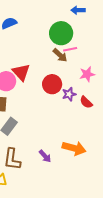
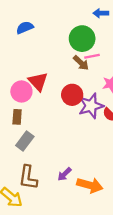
purple star: (69, 94) -> (91, 106), size x1.6
orange arrow: (74, 148) -> (90, 185), moved
purple arrow: (45, 156) -> (64, 174), turned 88

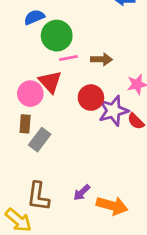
green circle: (82, 39) -> (57, 36), moved
pink line: (92, 56) -> (69, 58), moved
brown arrow: (81, 63) -> (101, 59), turned -42
gray rectangle: (25, 141) -> (40, 140), moved

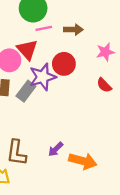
purple star: (113, 111) -> (43, 77), moved
gray rectangle: (40, 140) -> (26, 91), moved

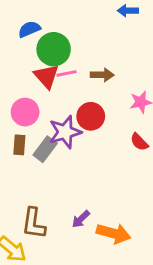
red triangle: (27, 50) -> (46, 76), moved

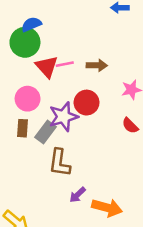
green circle: (54, 49) -> (25, 42), moved
brown L-shape: (34, 223) -> (60, 163), moved

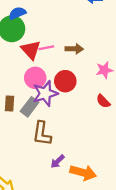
pink circle: (28, 99) -> (35, 78), moved

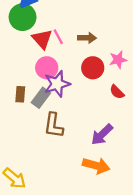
pink line: (46, 48) -> (58, 37), turned 72
red circle: (65, 81) -> (93, 68), moved
purple arrow: (57, 161) -> (102, 135), moved, size x1.5

